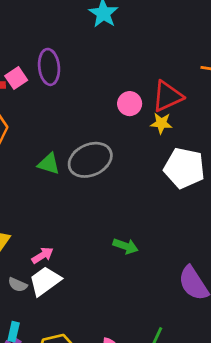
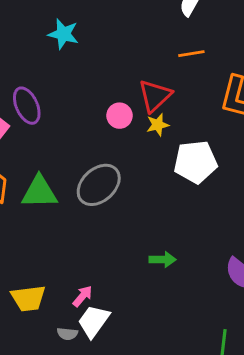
green triangle: (49, 164) -> (39, 192), moved, size x1.5

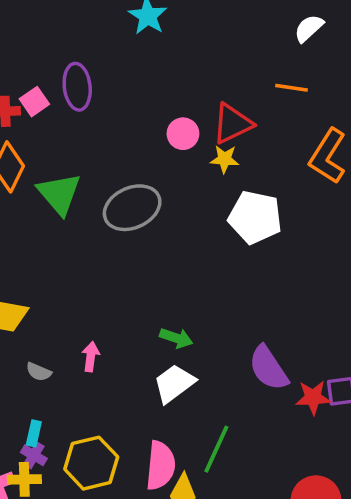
green triangle: (39, 192) -> (59, 194), turned 33
green arrow: (163, 259) -> (176, 338), moved
pink arrow: (83, 296) -> (91, 357), moved, turned -50
white trapezoid: (94, 321) -> (174, 383), moved

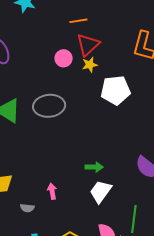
orange line: (292, 88) -> (78, 21), moved
gray ellipse: (132, 208) -> (49, 106), turned 36

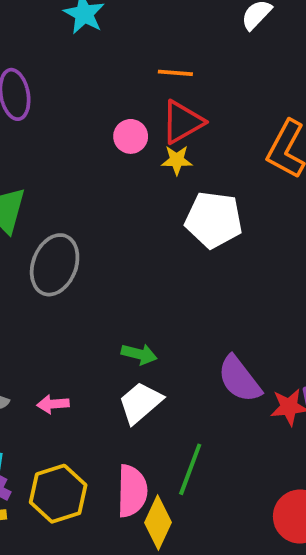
gray ellipse: (49, 106) -> (55, 265), moved, turned -76
pink arrow: (52, 191) -> (53, 404), moved, turned -98

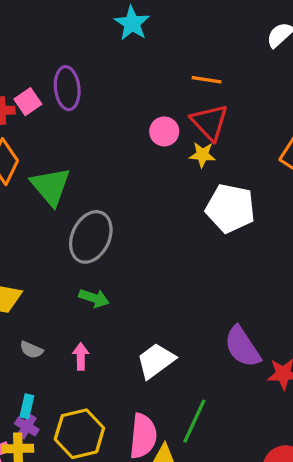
red triangle: (182, 122) -> (210, 122), turned -48
green arrow: (139, 354) -> (94, 298), moved
pink arrow: (53, 404) -> (81, 356), turned 90

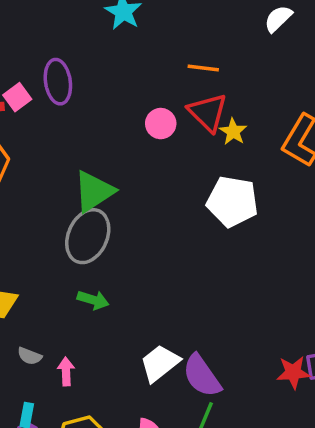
yellow star: (202, 155) -> (233, 132), moved, turned 30
green triangle: (51, 186) -> (94, 191), moved, turned 39
purple semicircle: (242, 347) -> (202, 376), moved
pink arrow: (81, 356) -> (66, 371), moved

